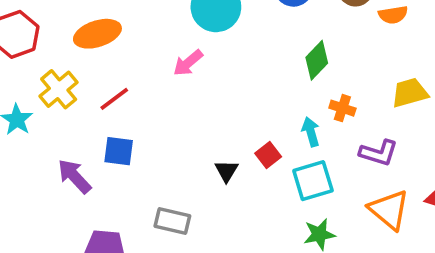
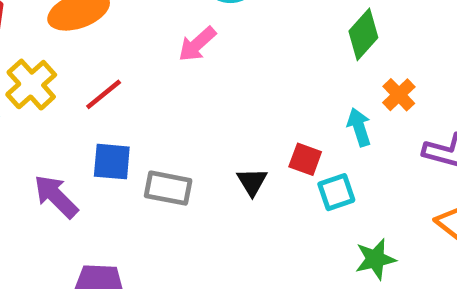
orange cross: (342, 108) -> (399, 95), turned 30
red square: (268, 155) -> (305, 159), turned -30
cyan square: (313, 181) -> (336, 192), moved, size x0.7
gray rectangle: (172, 221) -> (168, 188), moved

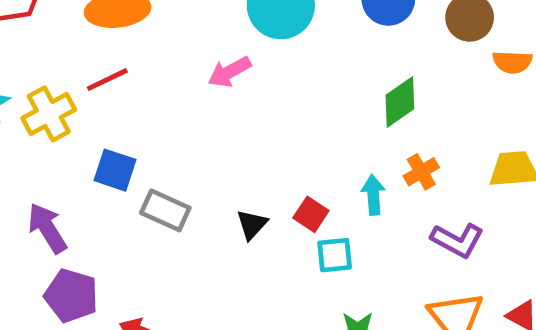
yellow cross: (31, 85) -> (49, 114), moved
red line: (104, 94) -> (107, 80), moved
purple arrow: (56, 196) -> (47, 228), moved

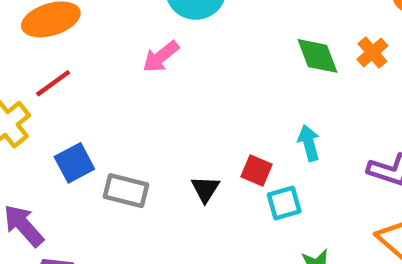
green diamond: (400, 102) -> (318, 56), turned -66
blue square: (115, 170) -> (74, 163), turned -36
orange cross: (421, 172) -> (372, 52), moved

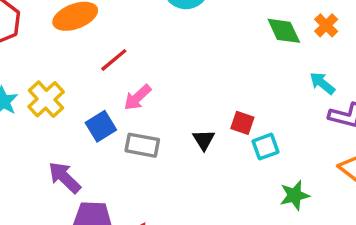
pink arrow: (161, 57) -> (138, 97), moved
red line: (53, 83) -> (114, 60), moved
cyan arrow: (309, 143) -> (322, 83), moved, turned -32

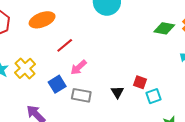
green diamond: (284, 31) -> (164, 28), turned -55

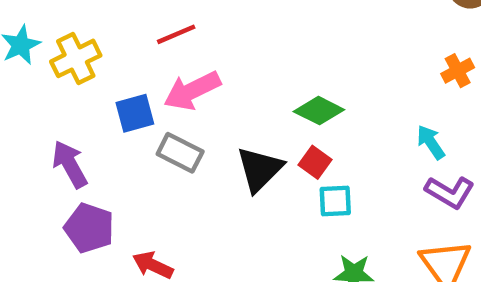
green diamond: (164, 28) -> (319, 111), moved
pink arrow: (79, 67) -> (192, 91), size x1.4
black triangle: (117, 92) -> (260, 169), size x1.6

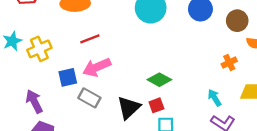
red square: (315, 162) -> (156, 105), turned 32

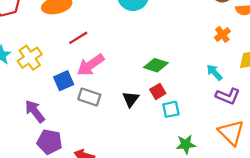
black triangle: (129, 108) -> (131, 99), size x0.7

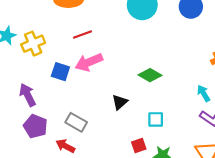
blue square: (64, 81) -> (60, 72), turned 30
red square: (158, 91) -> (139, 145), moved
gray rectangle: (89, 97) -> (76, 122), moved

